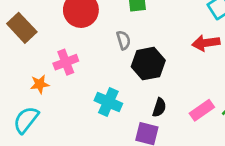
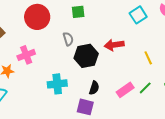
red arrow: (206, 43) -> (114, 45), moved
cyan cross: (108, 102) -> (57, 84), turned -30

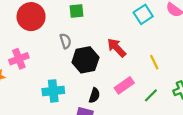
red arrow: (114, 45) -> (117, 48), turned 54
pink rectangle: (125, 90) -> (124, 85), moved

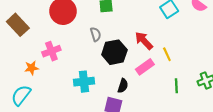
yellow line: (154, 62) -> (167, 54), moved
pink rectangle: (124, 85) -> (145, 67), moved
green line: (151, 95) -> (176, 86), turned -48

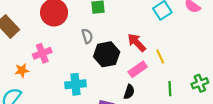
black semicircle: (123, 86) -> (129, 92), moved

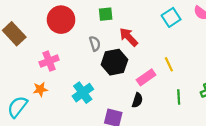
red arrow: (137, 43) -> (129, 37), moved
orange star: (22, 70) -> (40, 89), moved
cyan cross: (75, 84) -> (83, 93), turned -30

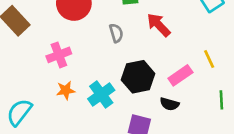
black hexagon: (114, 62) -> (138, 77), moved
orange star: (40, 89) -> (66, 90), moved
black semicircle: (137, 100) -> (169, 104), turned 88

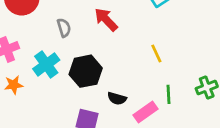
pink rectangle: (180, 75) -> (145, 112), moved
cyan cross: (101, 95) -> (46, 64), moved

